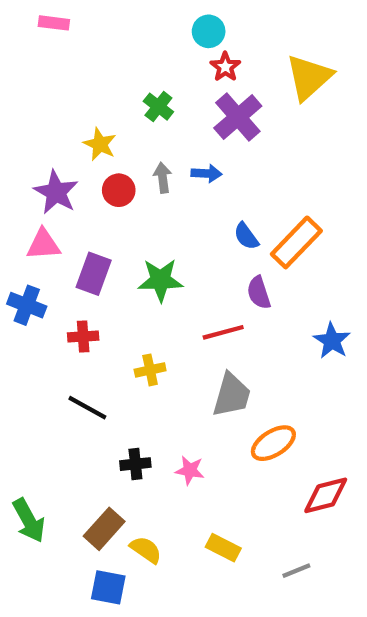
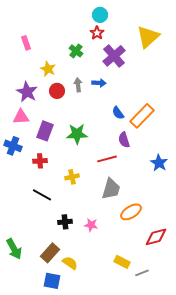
pink rectangle: (54, 23) -> (26, 43), moved, turned 64
red star: (225, 67) -> (97, 33), moved
yellow rectangle: (223, 548) -> (122, 262), moved

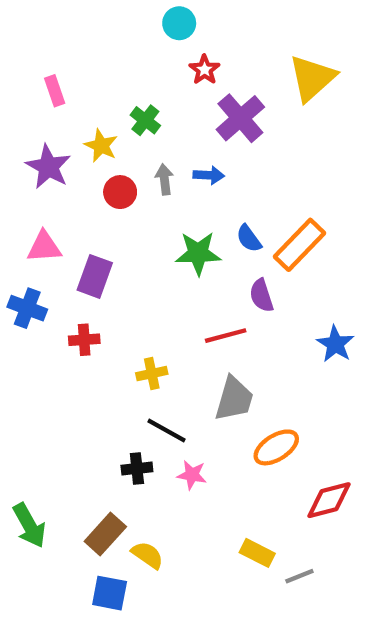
cyan circle: (100, 15) -> (179, 23), moved
green cross: (76, 51) -> (145, 120), moved
purple star: (27, 92) -> (48, 167), moved
green star: (77, 134) -> (198, 253), moved
black line: (42, 195) -> (167, 431), moved

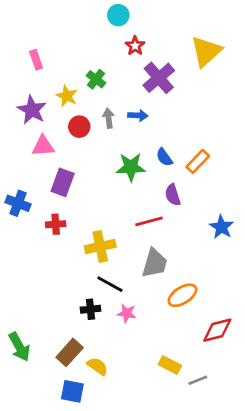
orange rectangle: (299, 245) -> (198, 161), size x0.7
pink triangle: (44, 247) -> (43, 146), moved
yellow cross: (152, 374) -> (100, 246), size x1.5

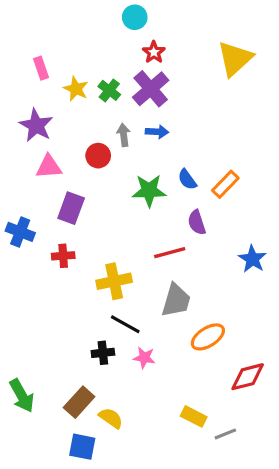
purple cross: (159, 78) -> (151, 89), moved
yellow star: (67, 96) -> (76, 89), moved
red circle: (79, 127) -> (98, 156), moved

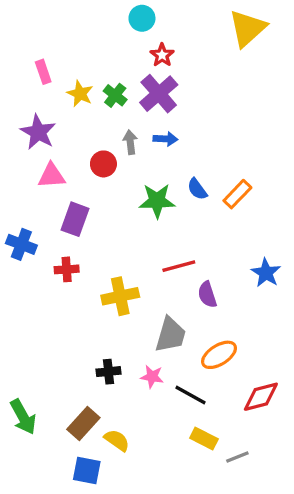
yellow triangle: (235, 59) -> (247, 28), moved
purple semicircle: (197, 222) -> (207, 295), moved
gray trapezoid: (176, 300) -> (170, 335), moved
black line: (125, 324) -> (191, 395), moved

